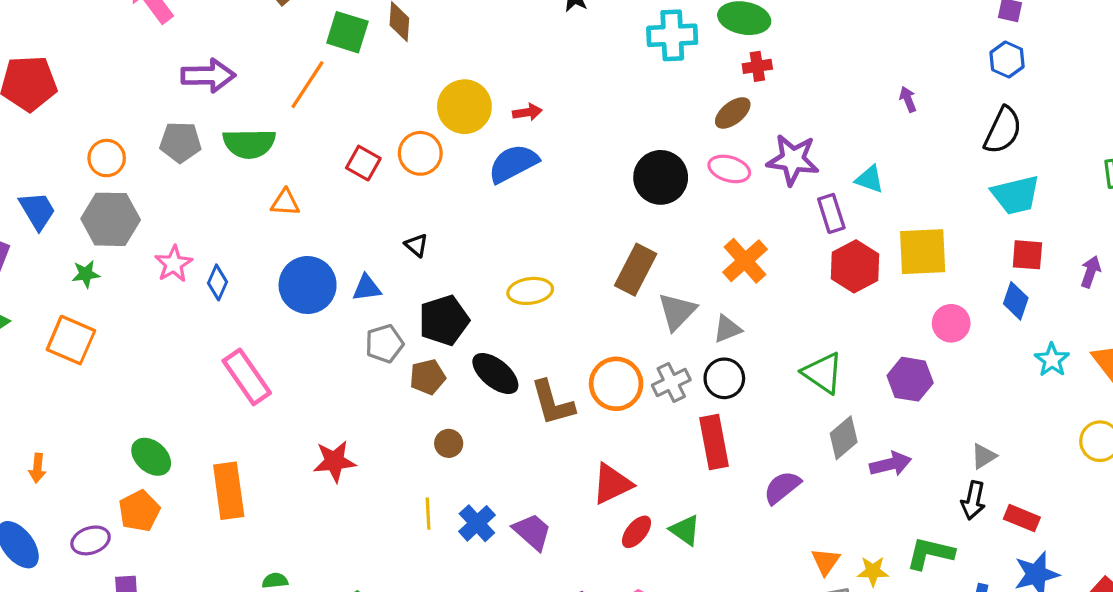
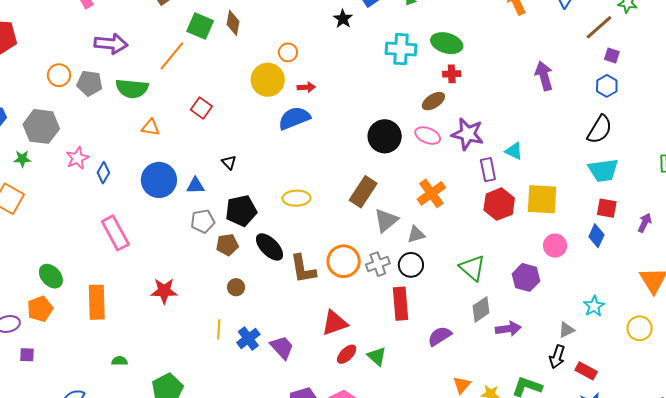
purple arrow: (908, 99) -> (544, 76), moved, size x1.8
orange circle: (420, 153) -> (288, 52), moved, size x0.7
orange circle: (107, 158) -> (59, 75), moved
cyan star: (1052, 360) -> (594, 306), moved

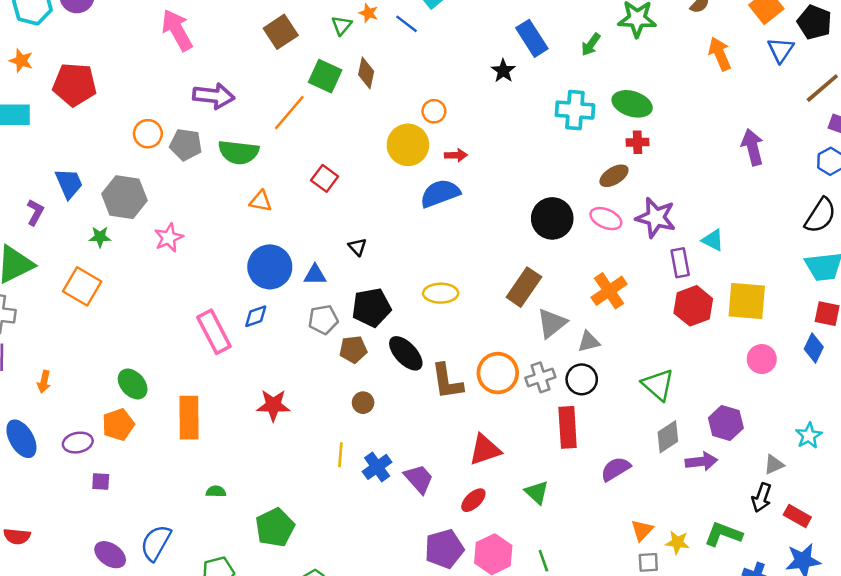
blue diamond: (103, 173) -> (256, 316), moved, turned 40
purple hexagon: (526, 277) -> (726, 423), moved
red ellipse: (347, 354) -> (473, 500), moved

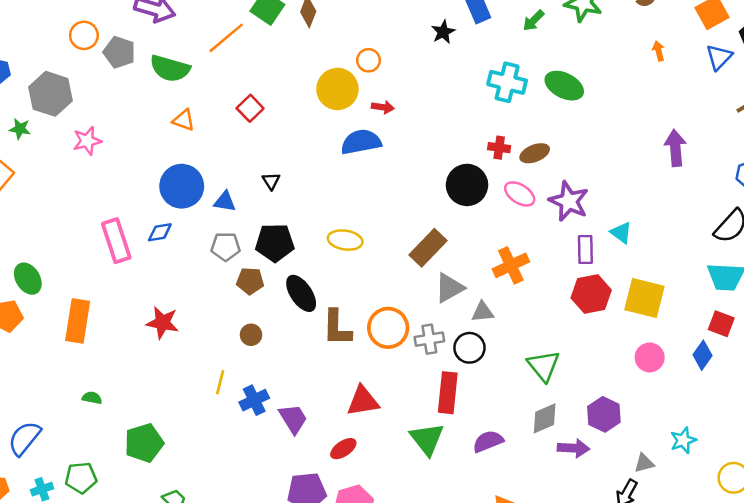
orange arrow: (720, 54) -> (659, 51), size x0.6
red cross: (637, 142) -> (499, 148), moved
green triangle: (537, 492) -> (427, 439), moved, size x1.4

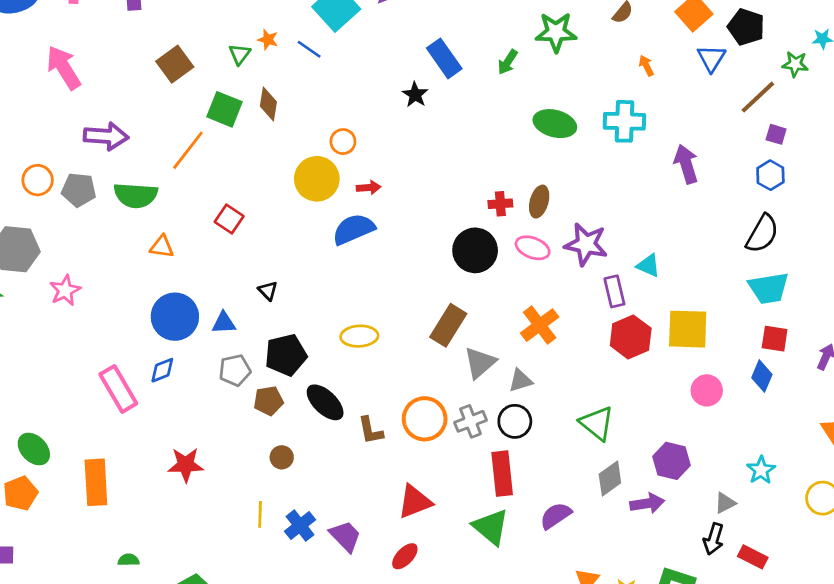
cyan cross: (507, 82) -> (624, 121), moved
brown ellipse: (535, 153) -> (539, 202), turned -40
brown L-shape: (337, 328) -> (371, 430), size x0.7

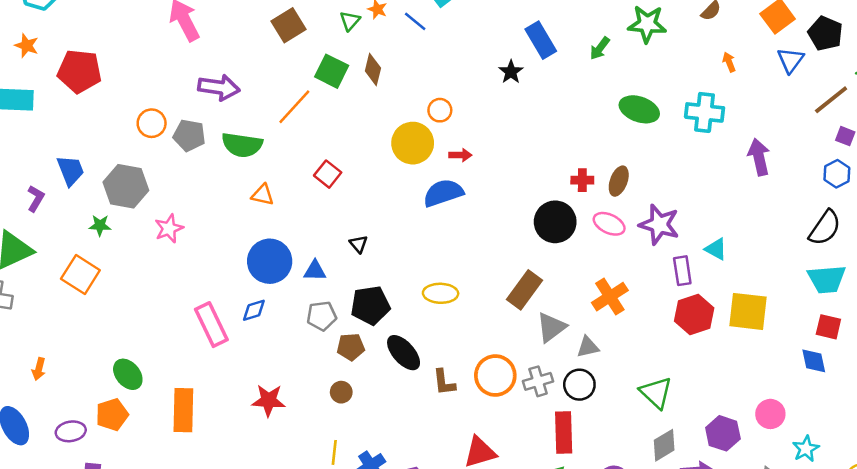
blue diamond: (762, 376) -> (814, 361), turned -40
pink circle: (707, 390) -> (770, 414), moved
brown circle: (282, 457) -> (341, 392), moved

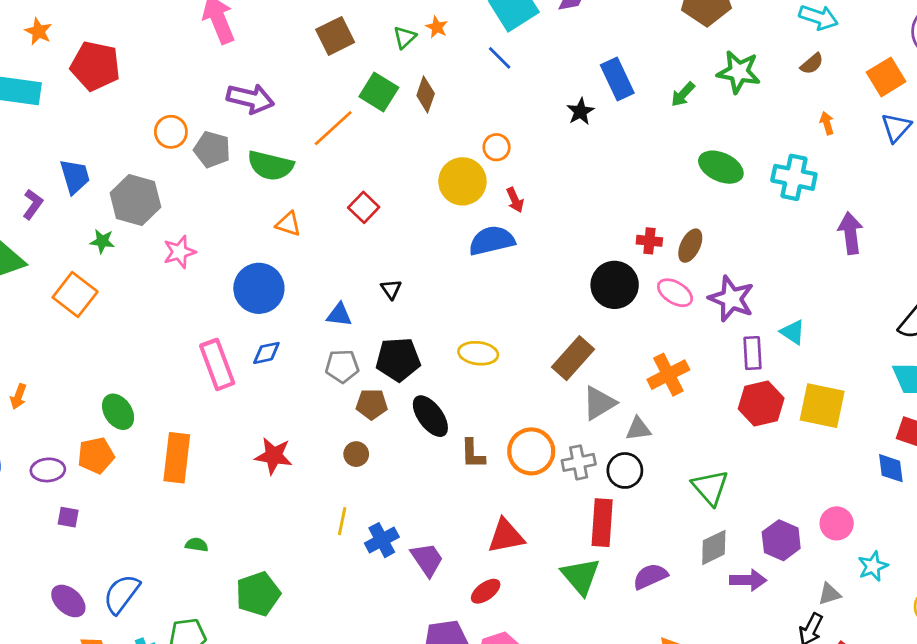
blue line: (415, 21) -> (500, 58), moved
red arrow: (460, 155) -> (515, 200), turned 60
blue circle: (270, 261) -> (259, 288), moved

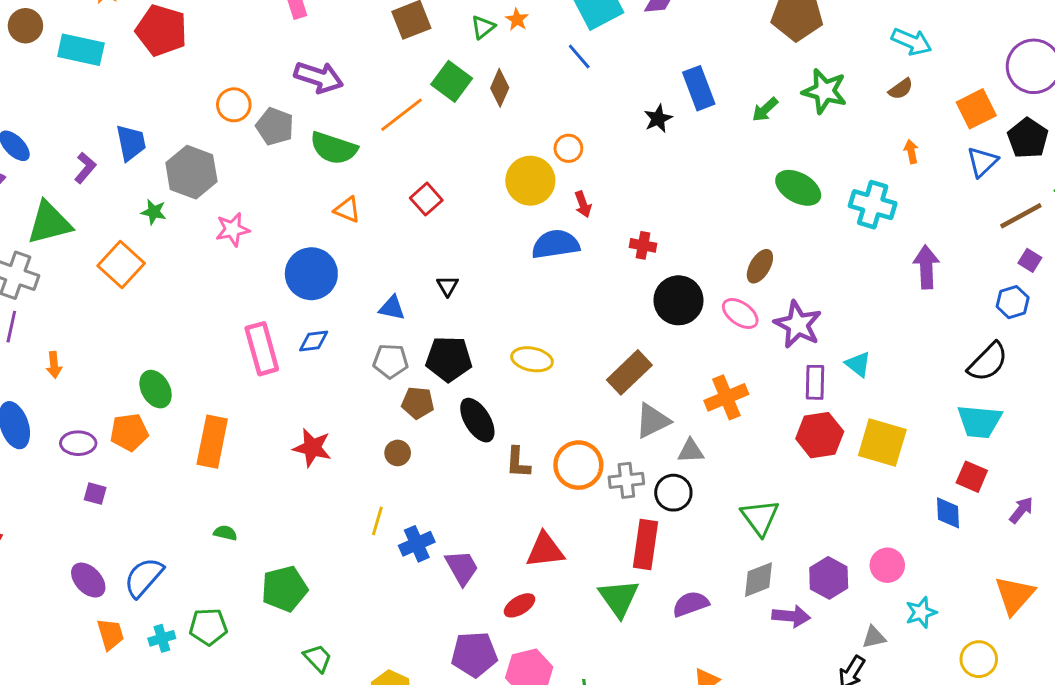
red cross: (649, 241) -> (643, 245), moved
orange arrow: (18, 396) -> (54, 365), turned -30

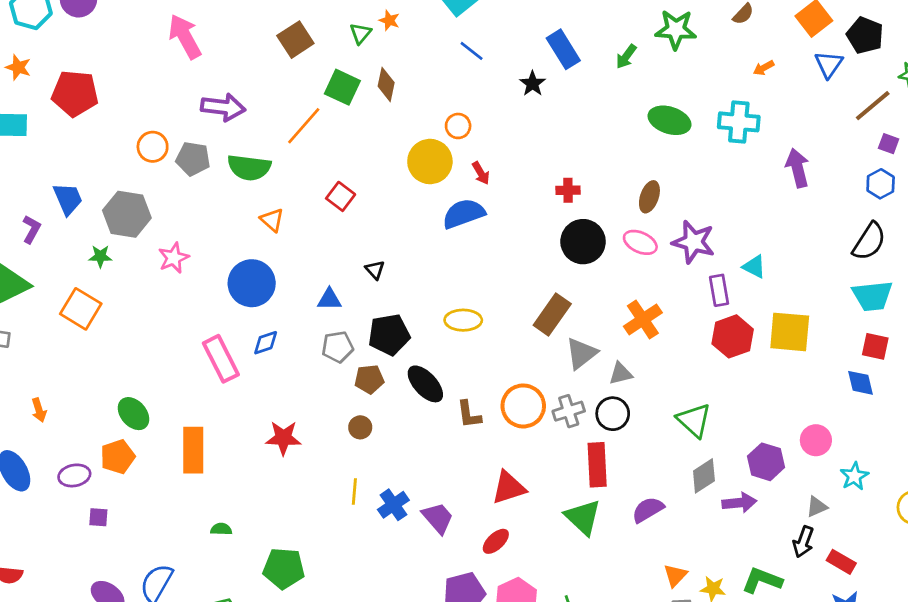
blue line: (579, 56) -> (472, 51), moved
orange arrow: (911, 152) -> (764, 68), turned -96
orange triangle: (347, 210) -> (272, 220), turned 30
red cross: (643, 245) -> (568, 190), moved
green pentagon: (284, 589) -> (284, 568), turned 30

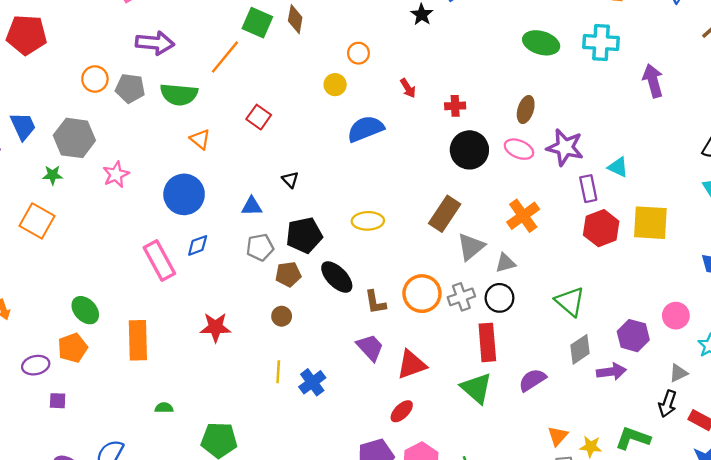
yellow circle: (430, 162) -> (335, 85), size x0.6
red arrow: (481, 173) -> (408, 88), moved
purple trapezoid: (438, 518) -> (370, 348), moved

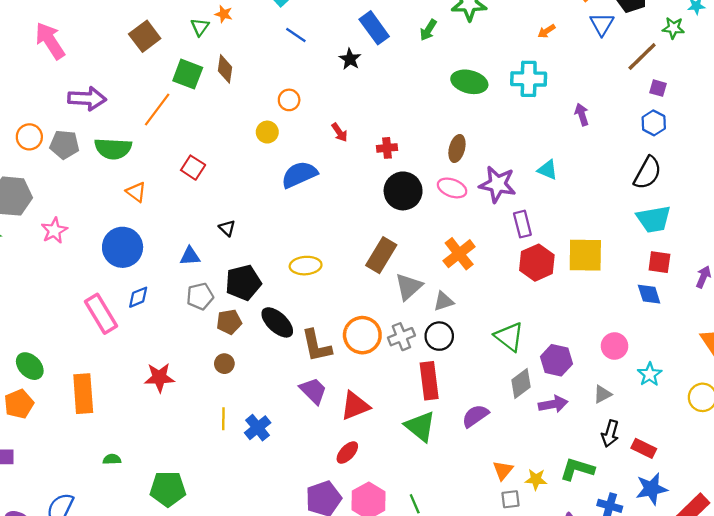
purple arrow: (653, 81) -> (582, 115), size x0.7
cyan triangle: (618, 167) -> (548, 170), moved
brown L-shape: (375, 302) -> (316, 346), size x1.4
purple hexagon: (633, 336) -> (556, 360), moved
gray triangle: (678, 373) -> (602, 394), moved

